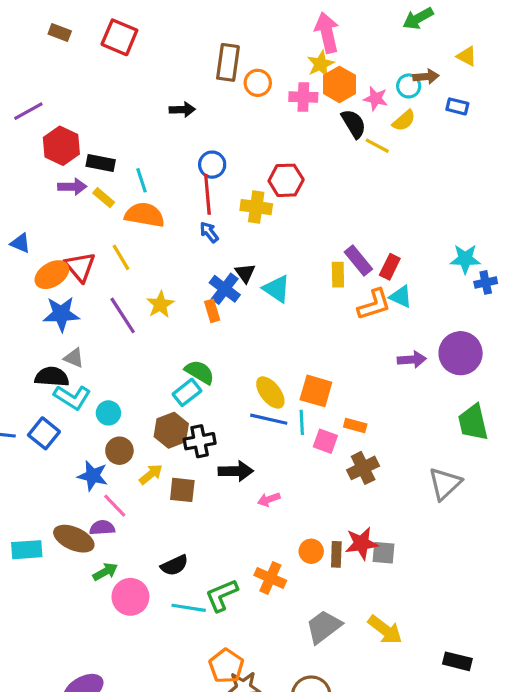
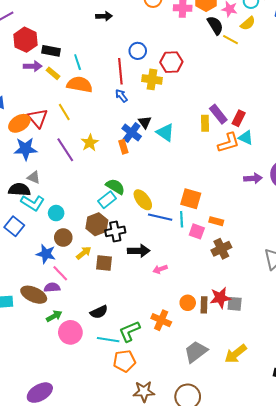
blue circle: (212, 165) -> (138, 51), moved
yellow ellipse: (270, 392) -> (143, 200), moved
yellow arrow: (385, 630) -> (236, 354), turned 105
orange pentagon: (226, 666) -> (124, 361), moved, turned 30

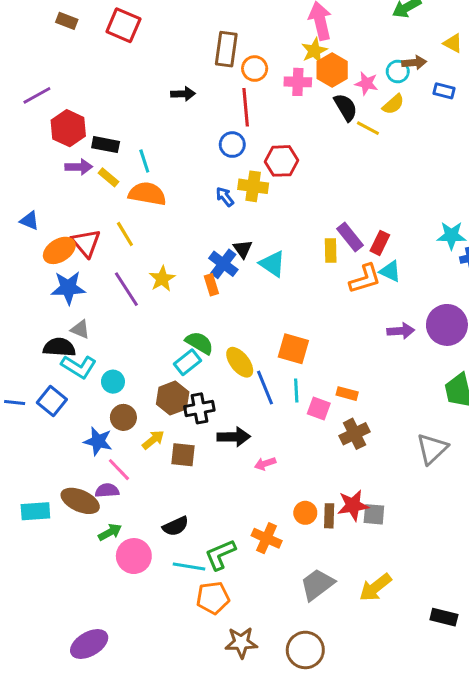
red line: (120, 71) -> (246, 107), moved
blue arrow: (121, 96) -> (225, 197), moved
orange square: (191, 199) -> (293, 349), moved
blue line: (160, 217) -> (265, 388), turned 55

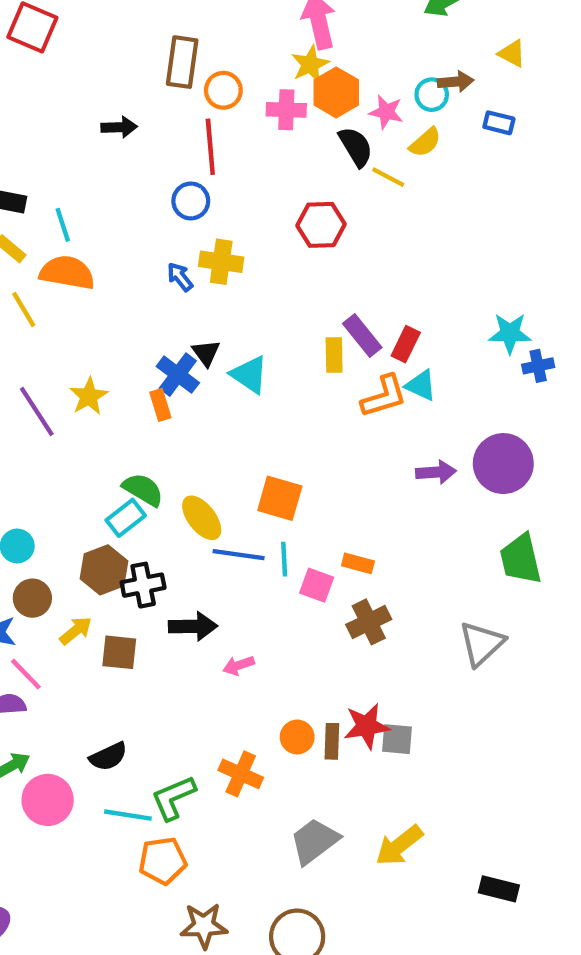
red hexagon: (281, 161) -> (321, 225), moved
yellow line: (125, 234) -> (24, 309), moved
blue line: (265, 388) -> (239, 555), turned -60

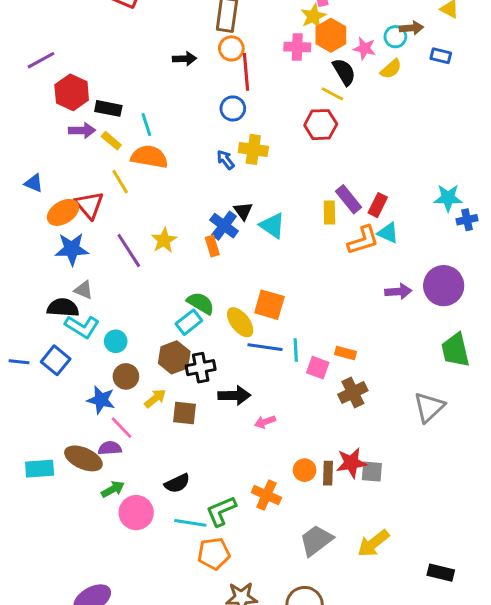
orange circle: (223, 90) -> (231, 48), moved
yellow line: (388, 177) -> (332, 94), moved
orange square: (280, 498) -> (269, 305), moved

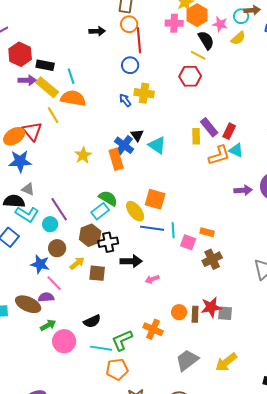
yellow rectangle: (111, 141) -> (47, 87), size x1.6
orange rectangle: (212, 246) -> (116, 159), size x1.5
purple line: (129, 250) -> (59, 209), moved

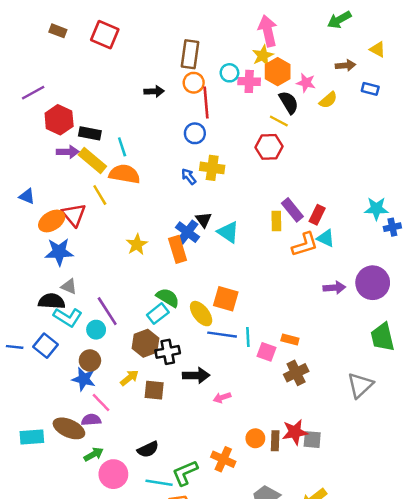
cyan circle: (241, 16) -> (229, 73), moved
brown circle: (57, 248) -> (90, 361), moved

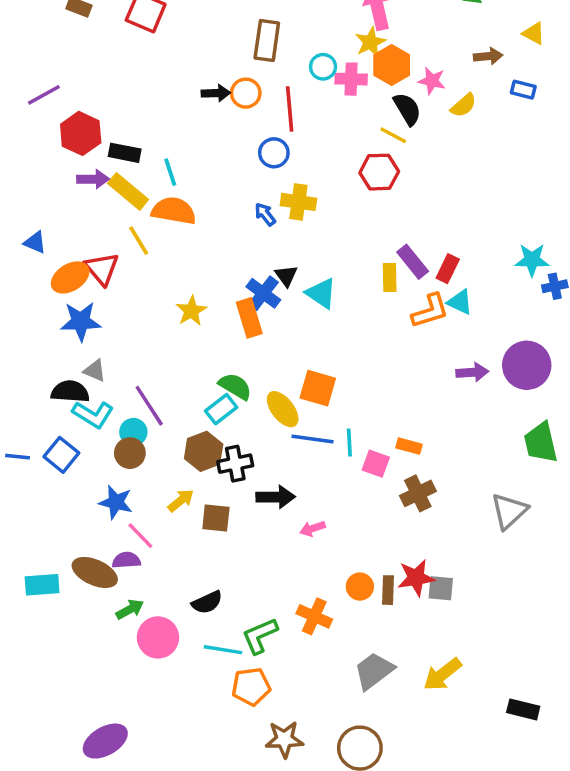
orange circle: (194, 83) -> (246, 93), moved
brown circle: (90, 361) -> (130, 453), moved

